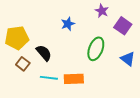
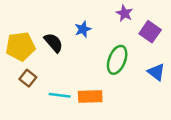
black semicircle: (44, 53) -> (54, 43), moved

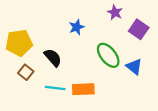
black semicircle: (54, 43) -> (53, 58), moved
green ellipse: (117, 60) -> (108, 55), turned -60
blue triangle: (156, 72) -> (134, 67), moved

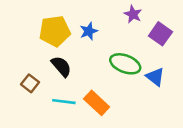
yellow pentagon: (19, 43) -> (55, 31), moved
green ellipse: (108, 55) -> (125, 64), turned -30
orange rectangle: (83, 89) -> (97, 103), turned 45

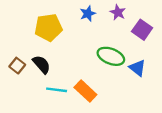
blue star: (89, 31) -> (88, 14), moved
black semicircle: (61, 66) -> (42, 64), moved
brown square: (30, 83) -> (17, 66), moved

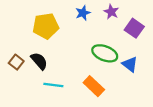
orange rectangle: (85, 91) -> (94, 86), moved

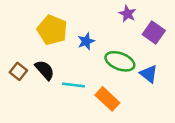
blue star: (83, 13) -> (86, 41), moved
yellow pentagon: (46, 26) -> (52, 30), turned 30
cyan line: (53, 85) -> (74, 85), moved

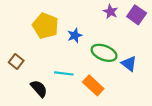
purple square: (154, 32) -> (137, 15), moved
black semicircle: (45, 70) -> (39, 89), moved

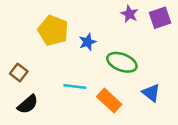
purple square: (137, 15) -> (160, 18), turned 36
blue triangle: (129, 64) -> (151, 93), moved
black semicircle: (39, 89) -> (28, 104), moved, turned 90

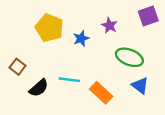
purple star: (130, 14) -> (109, 25), moved
green ellipse: (122, 62) -> (129, 57), moved
black semicircle: (28, 104) -> (39, 88), moved

